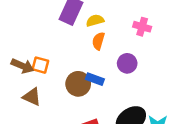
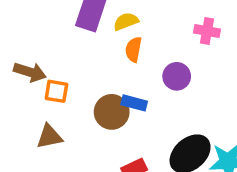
pink cross: (142, 27) -> (207, 31), moved
brown arrow: (22, 66) -> (30, 72), moved
brown triangle: (32, 97) -> (49, 137), turned -30

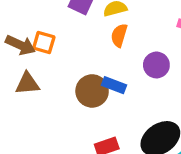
orange square: (56, 91) -> (44, 43), moved
brown triangle: (49, 137) -> (27, 84), moved

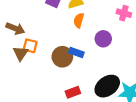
orange square: (44, 43) -> (30, 46), moved
brown triangle: (27, 84) -> (20, 53), turned -49

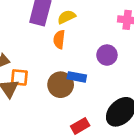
orange semicircle: (79, 20) -> (59, 39), moved

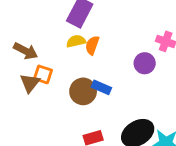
yellow semicircle: (67, 17) -> (76, 41), moved
purple circle: (107, 55) -> (145, 63), moved

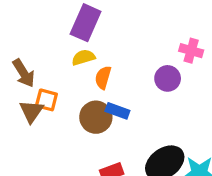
orange semicircle: (92, 45) -> (103, 78), moved
brown arrow: (26, 51) -> (24, 73), turned 35

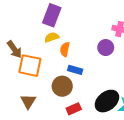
orange square: (46, 100) -> (30, 66), size x1.6
brown triangle: (31, 111) -> (28, 101), moved
brown circle: (96, 117) -> (62, 86), moved

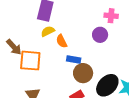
orange semicircle: (65, 49) -> (62, 41), turned -32
brown circle: (62, 86) -> (83, 73), moved

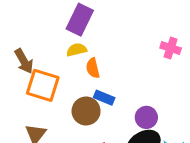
purple circle: (100, 35) -> (146, 117), moved
brown circle: (83, 73) -> (86, 111), moved

